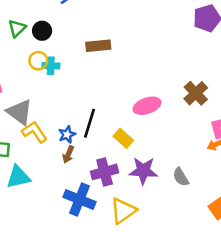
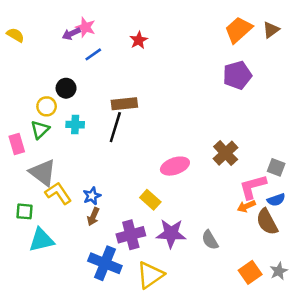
green triangle: (17, 28) -> (40, 130), moved
yellow circle: (38, 61) -> (47, 106), moved
black line: (90, 123) -> (115, 127), moved

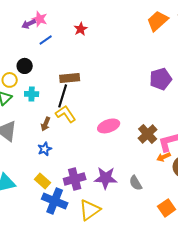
purple pentagon: (237, 75) -> (161, 79), moved
brown cross: (226, 153) -> (148, 134), moved
yellow L-shape: (58, 193) -> (66, 114), moved
yellow rectangle: (150, 200) -> (43, 181), moved
brown arrow: (93, 217) -> (46, 124), moved

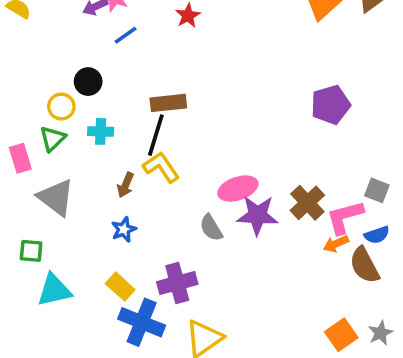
purple star: (106, 178) -> (257, 215), moved
gray semicircle: (136, 183) -> (211, 228), moved

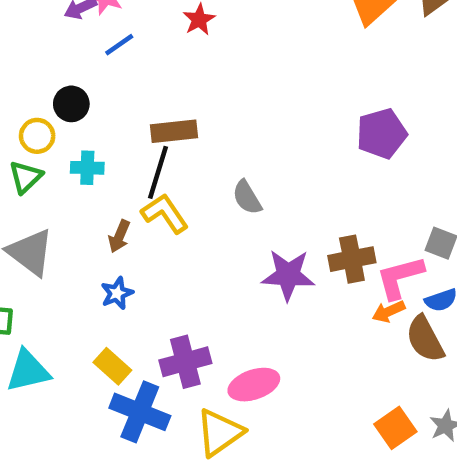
pink ellipse: (238, 189) -> (254, 385), moved
brown cross: (307, 203) -> (352, 259), turned 32
gray semicircle: (211, 228) -> (247, 197), moved

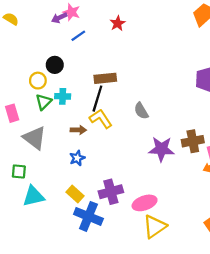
green triangle: (26, 177) -> (44, 102), moved
brown arrow: (119, 236) -> (78, 130), turned -112
yellow triangle: (220, 432) -> (155, 227), moved

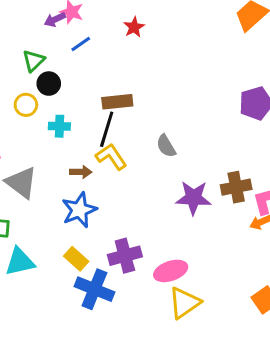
green triangle: (44, 102) -> (34, 61), moved
blue star: (77, 158) -> (79, 210), size x1.6

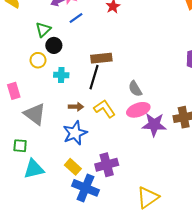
yellow L-shape: (111, 157) -> (105, 109), moved
pink ellipse: (171, 271) -> (138, 110), moved

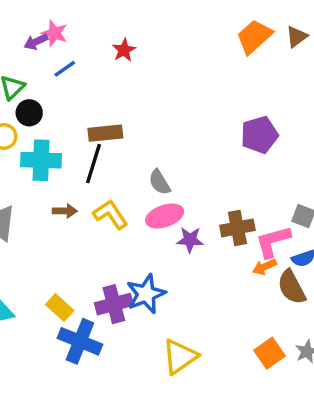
cyan cross: (61, 75) -> (41, 160), size x1.6
purple star: (154, 125) -> (190, 240), size x0.7
blue star: (75, 133) -> (146, 294), moved

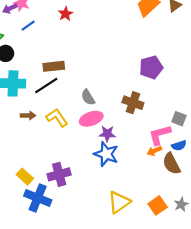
black line: (94, 164) -> (46, 86), turned 40
brown cross: (237, 228) -> (133, 103), moved, turned 30
blue star: (146, 294) -> (106, 154), moved, turned -30
yellow triangle: (180, 357) -> (119, 202), moved

